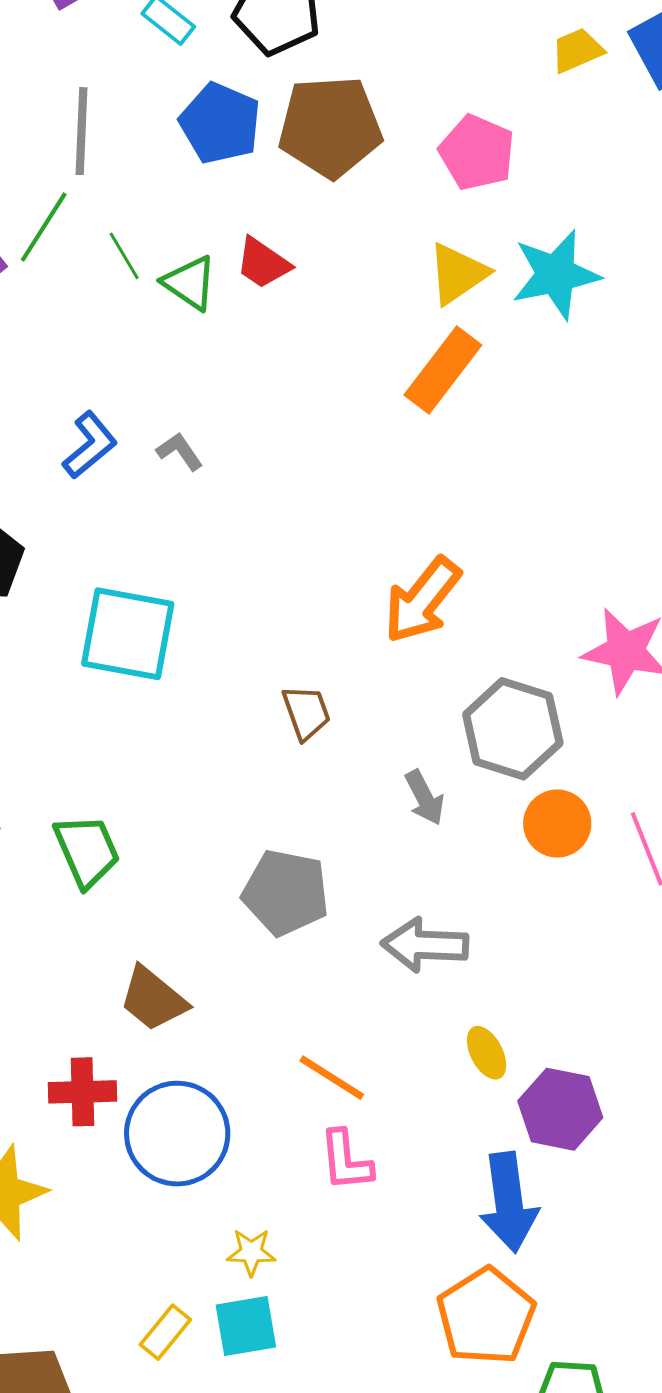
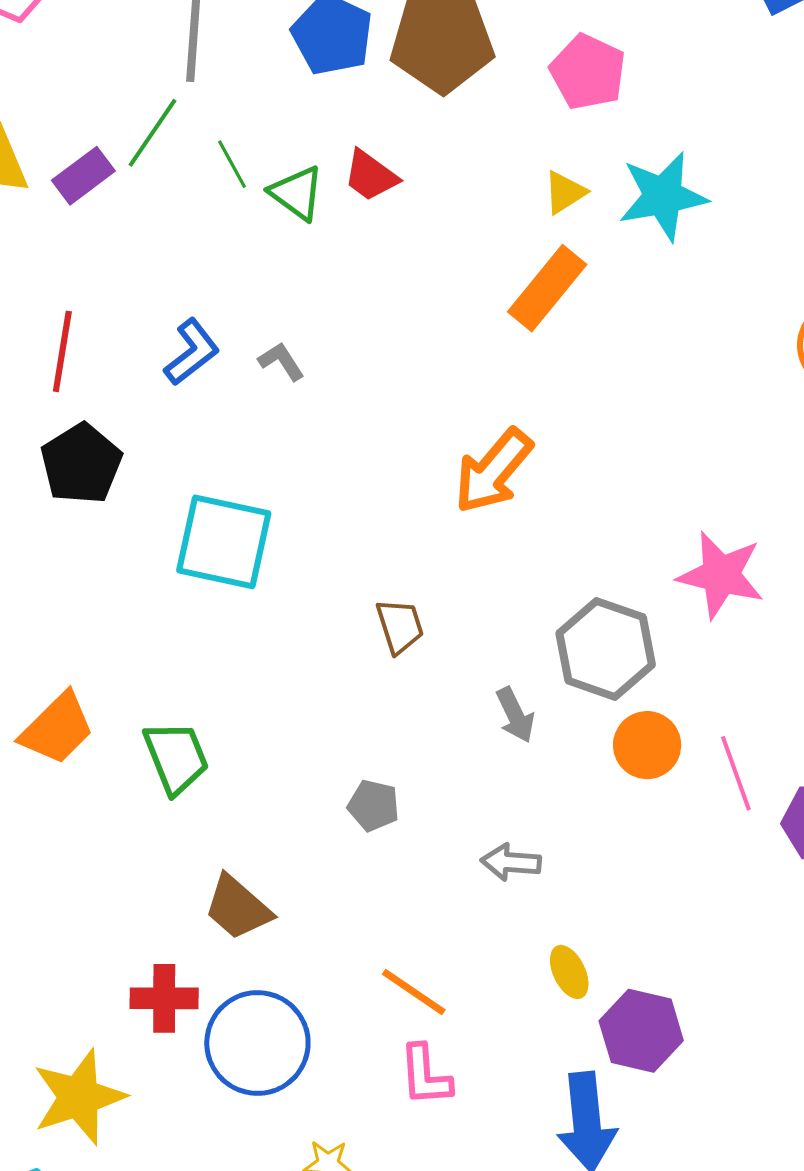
yellow triangle: (458, 274) -> (565, 192), size x0.7
orange arrow: (422, 600) -> (493, 471), moved
gray pentagon: (286, 893) -> (373, 806), size x0.6
gray arrow: (425, 945) -> (511, 862), size x0.7

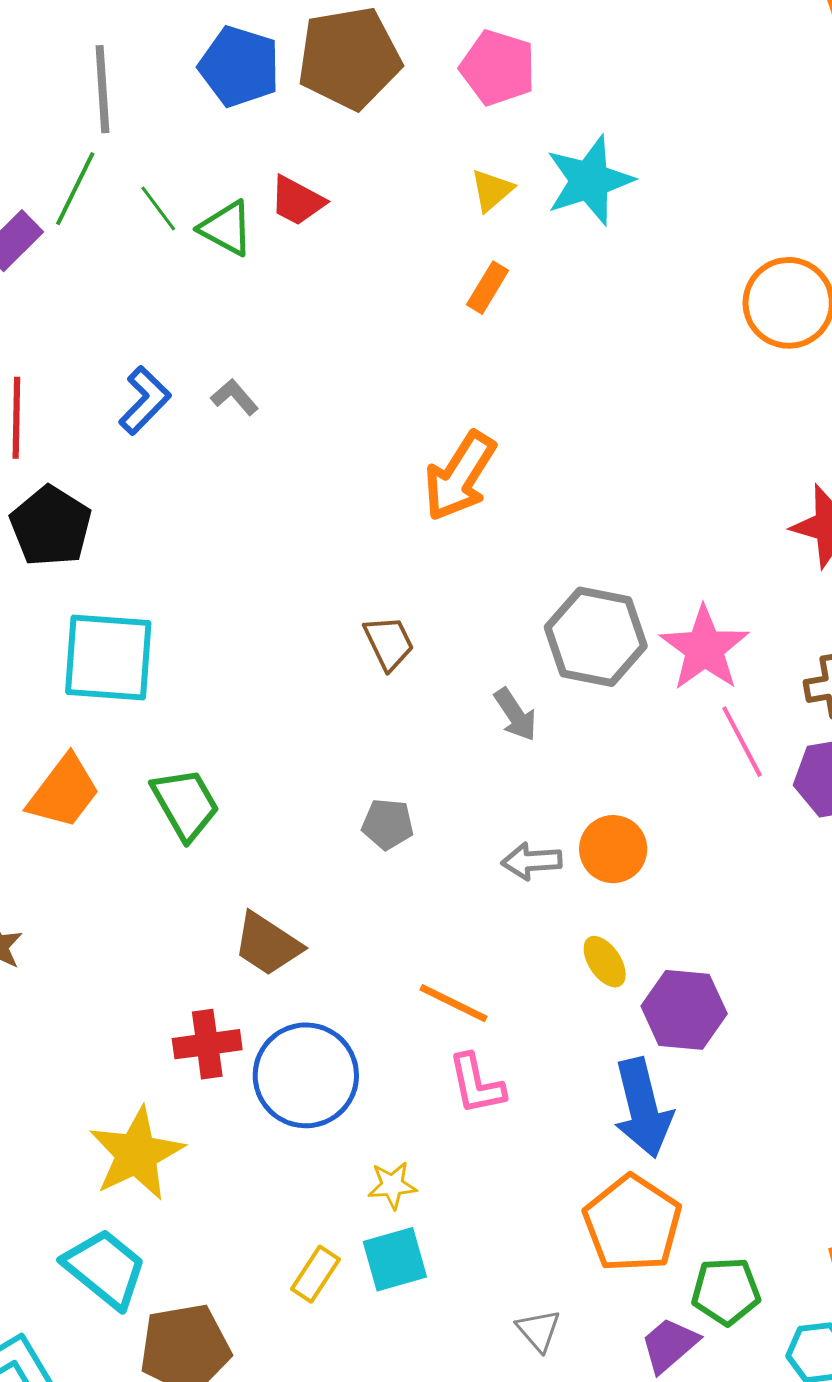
orange rectangle: (547, 288) -> (488, 288), size x0.6
cyan square: (224, 542) -> (108, 658), moved
pink star: (721, 575) -> (704, 648), moved, turned 30
orange circle: (647, 745) -> (613, 849), moved

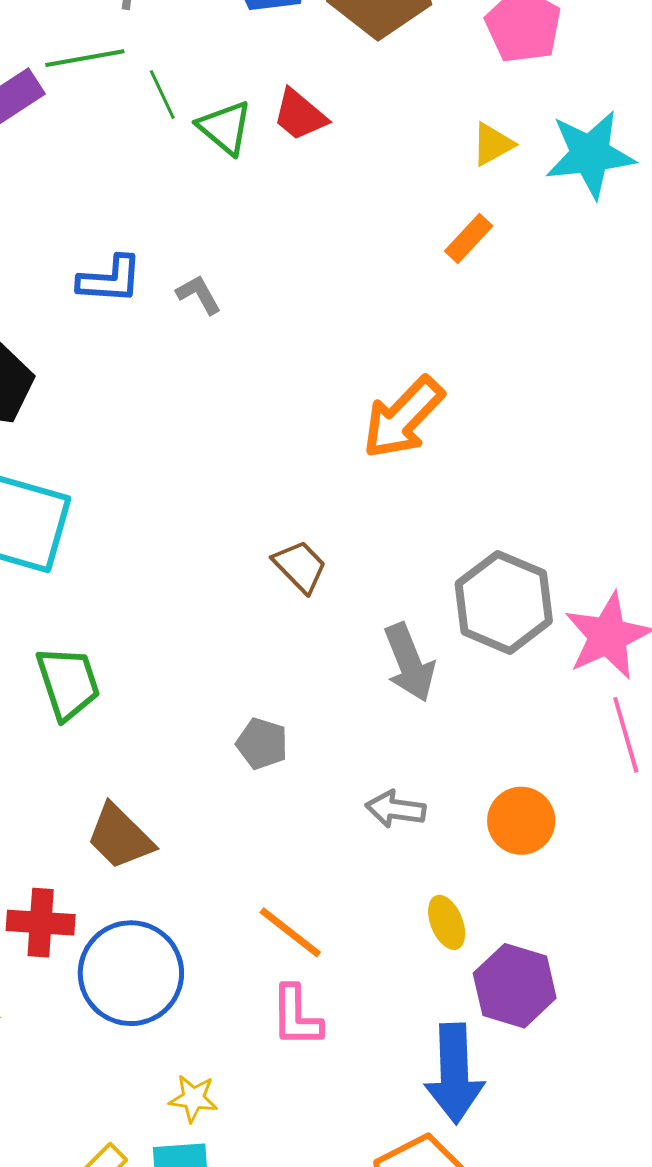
green line: (75, 189) -> (85, 58), turned 42
blue L-shape: (145, 400) -> (110, 280), turned 38
brown trapezoid: (389, 643) -> (300, 566), turned -30
gray arrow: (515, 715) -> (409, 663), size x1.4
orange circle: (613, 849) -> (521, 821), moved

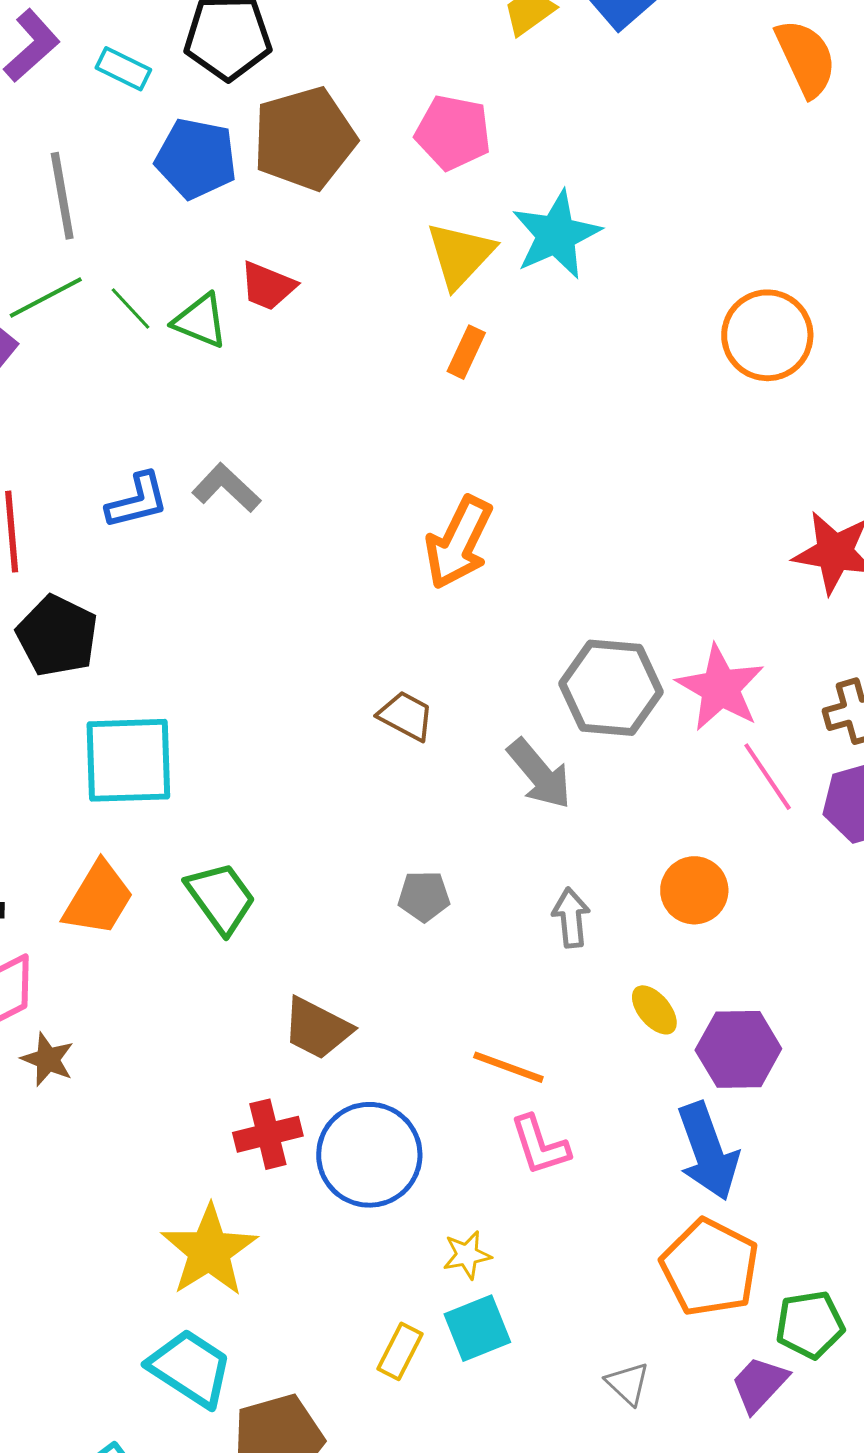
yellow triangle: (493, 144) -> (460, 255), size x1.6
gray L-shape: (199, 295) -> (226, 488), size x1.4
gray arrow: (396, 809) -> (571, 918), turned 94

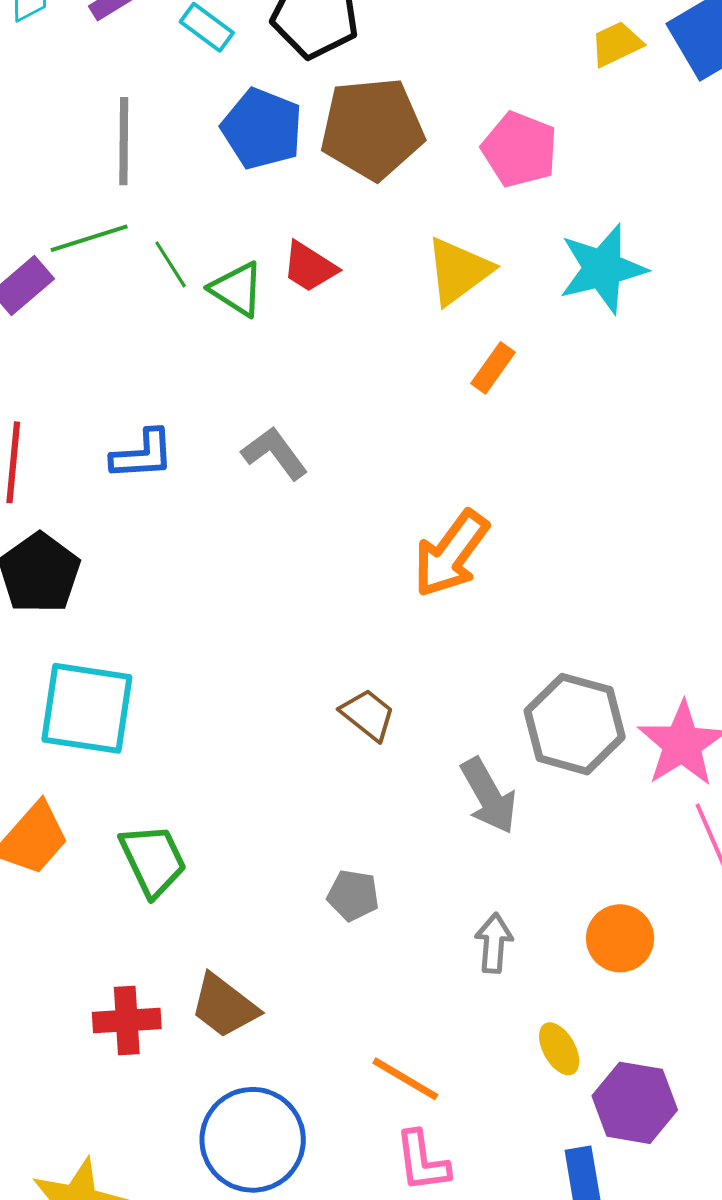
yellow triangle: (460, 255) -> (458, 271), moved
gray L-shape: (226, 488) -> (275, 453), moved
red cross: (268, 1134) -> (127, 1020), moved

